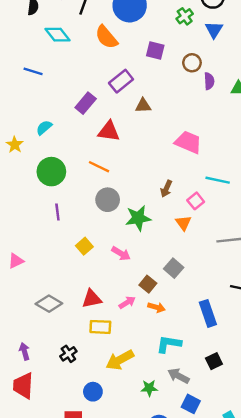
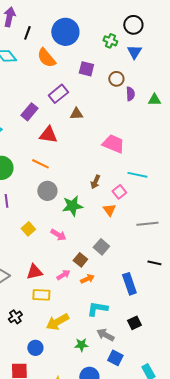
green cross: (185, 16) -> (110, 41), turned -32
orange arrow: (157, 307) -> (87, 279), turned -40

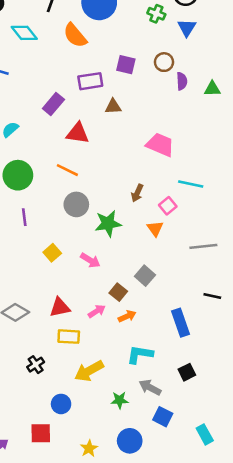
purple square: (86, 69) -> (126, 65), moved
purple rectangle: (58, 94) -> (90, 81), turned 30

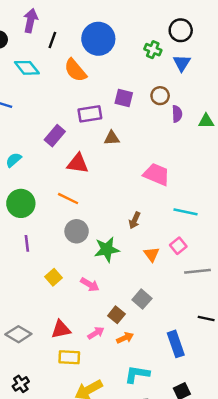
pink square: (168, 206) -> (178, 246), moved
black cross: (36, 365) -> (21, 384), moved

